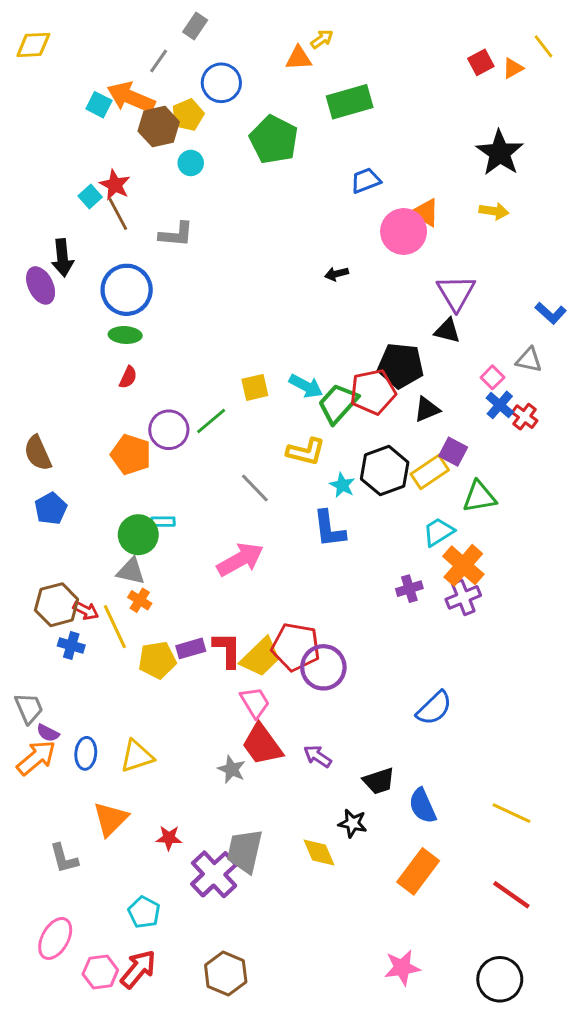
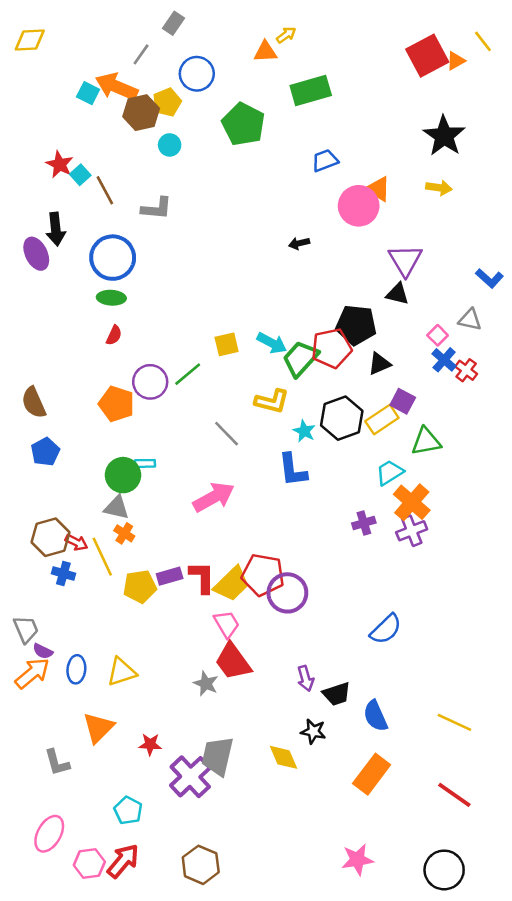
red square: (481, 62) -> (427, 56), size x1.8
red star: (115, 185) -> (60, 164), moved
purple arrow: (318, 756) -> (306, 678), moved, turned -140

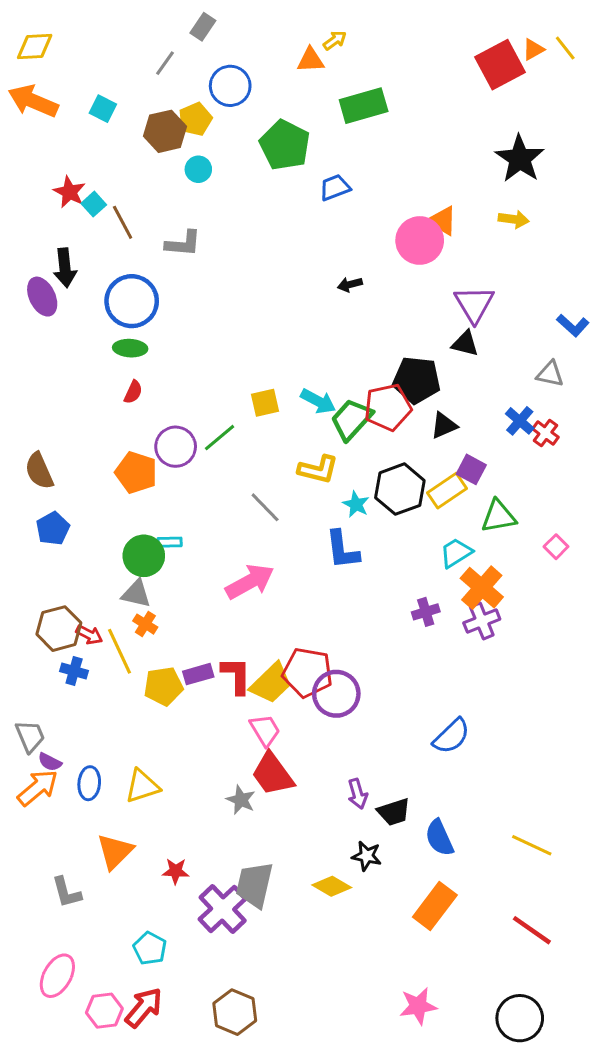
orange triangle: (456, 61) -> (533, 49), moved
orange arrow: (117, 87) -> (33, 101), moved
blue trapezoid: (325, 160) -> (335, 187), moved
pink square: (438, 335) -> (556, 547), moved
yellow diamond: (284, 757) -> (332, 886), turned -36

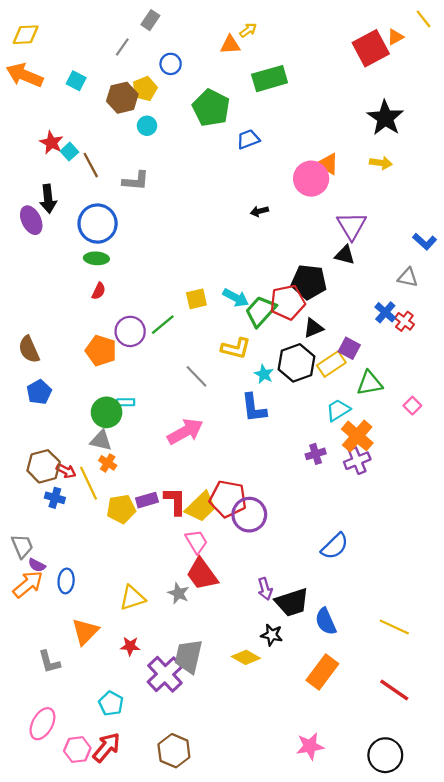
yellow line: (565, 48) -> (423, 19), moved
blue circle: (230, 86) -> (171, 64), size x0.7
black triangle: (444, 425) -> (313, 328), moved
yellow triangle: (142, 786) -> (132, 598), moved
black trapezoid: (394, 812) -> (292, 602), size x1.4

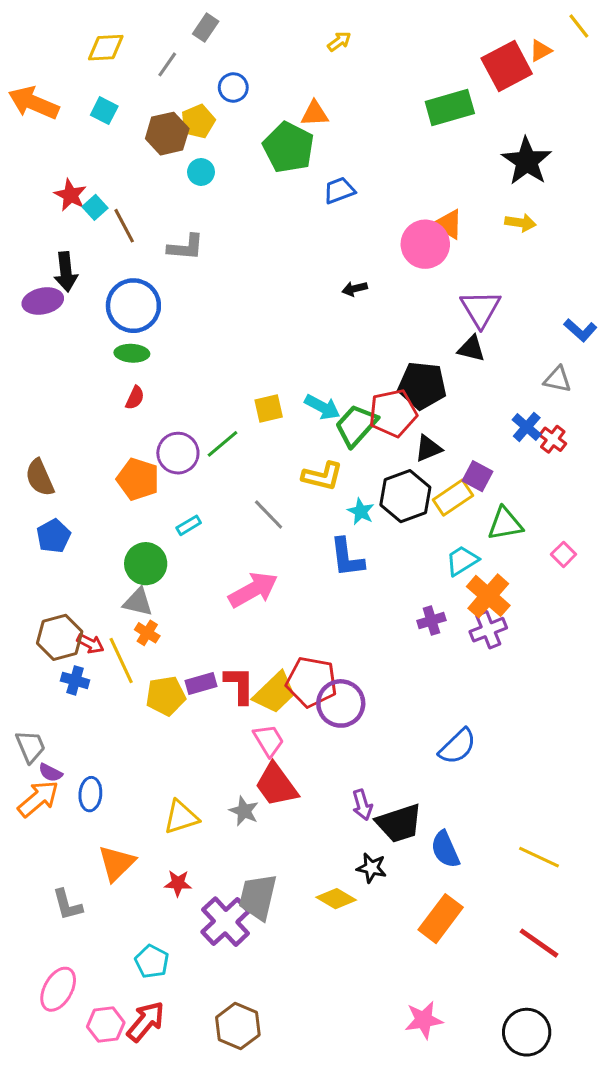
yellow diamond: (26, 35) -> (106, 48), moved
orange triangle: (230, 45) -> (315, 114), moved
green rectangle: (270, 79) -> (450, 107), moved
purple ellipse: (31, 220) -> (43, 301), turned -76
cyan rectangle: (126, 402) -> (189, 525), moved, turned -30

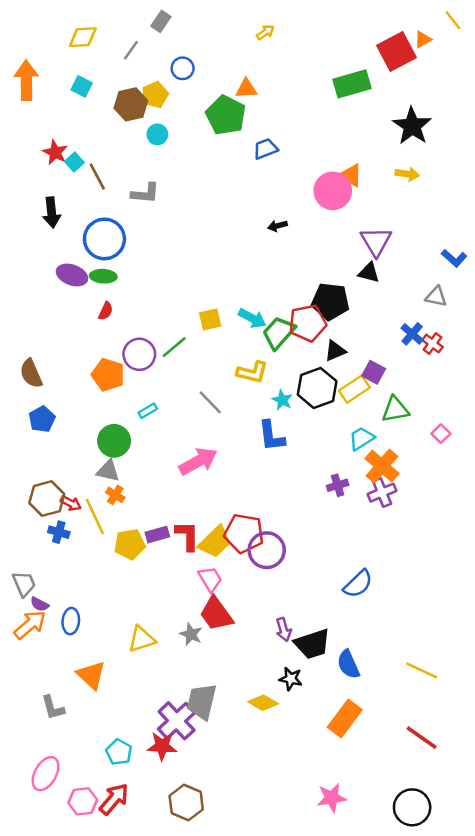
orange arrow: (34, 103) -> (26, 80), turned 66
purple ellipse: (43, 301) -> (72, 275), moved, turned 32
orange triangle: (117, 863) -> (91, 675), turned -32
red star: (178, 883) -> (162, 746), moved, size x1.4

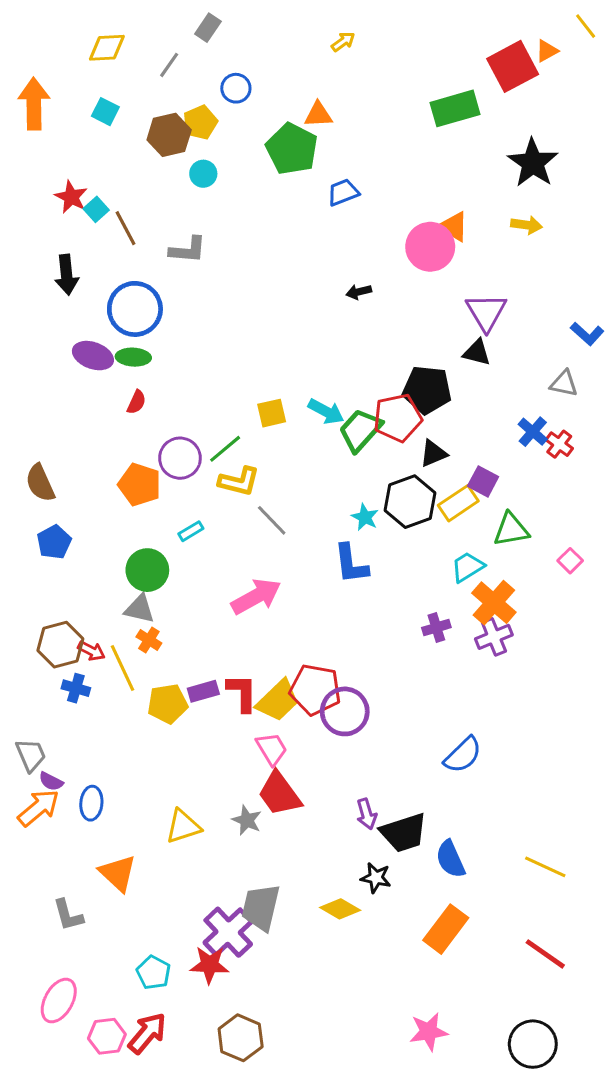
yellow L-shape: (252, 372) -> (239, 481), moved

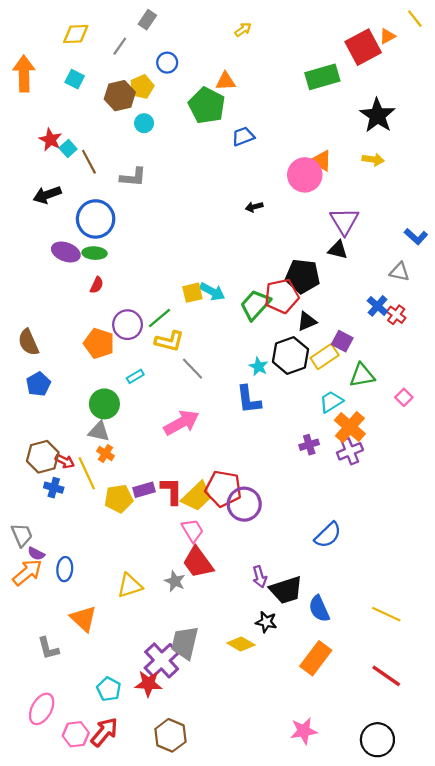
black arrow: (67, 275) -> (47, 195), turned 76
cyan arrow: (326, 412) -> (212, 292), moved

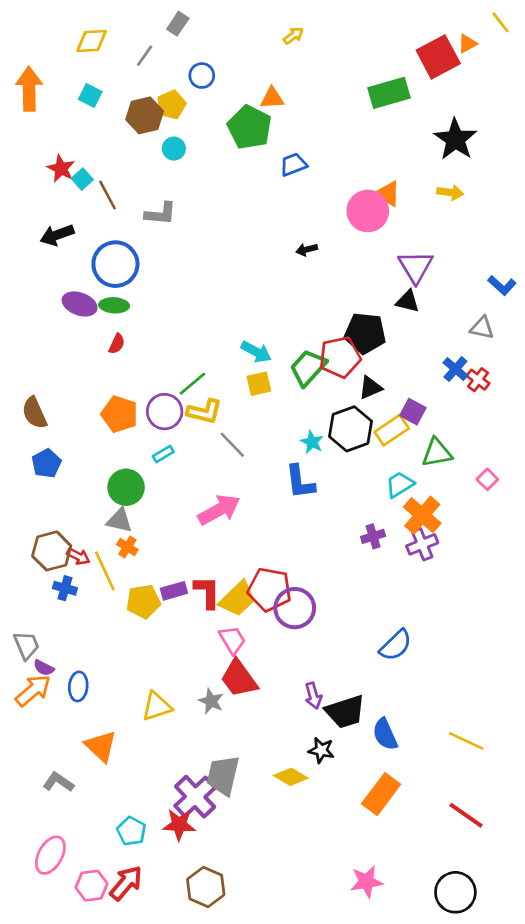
yellow square: (192, 293) -> (259, 384), moved
purple circle: (128, 325) -> (165, 412), moved
gray L-shape: (48, 648) -> (58, 782), turned 140

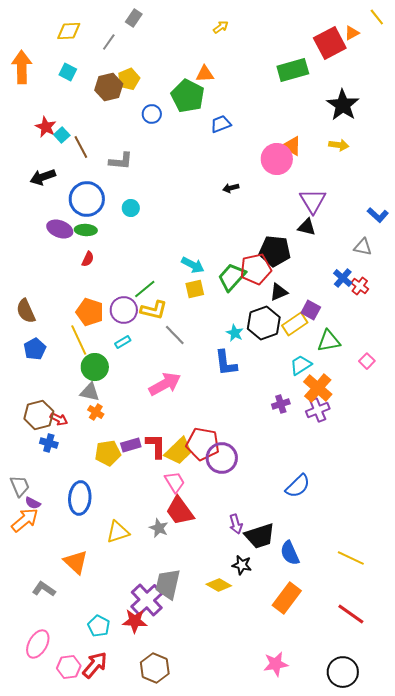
blue circle: (202, 76) -> (152, 114), moved
cyan circle: (174, 149) -> (131, 208), moved
yellow line: (105, 571) -> (79, 340), moved
blue ellipse: (78, 686) -> (80, 498), moved, size x1.5

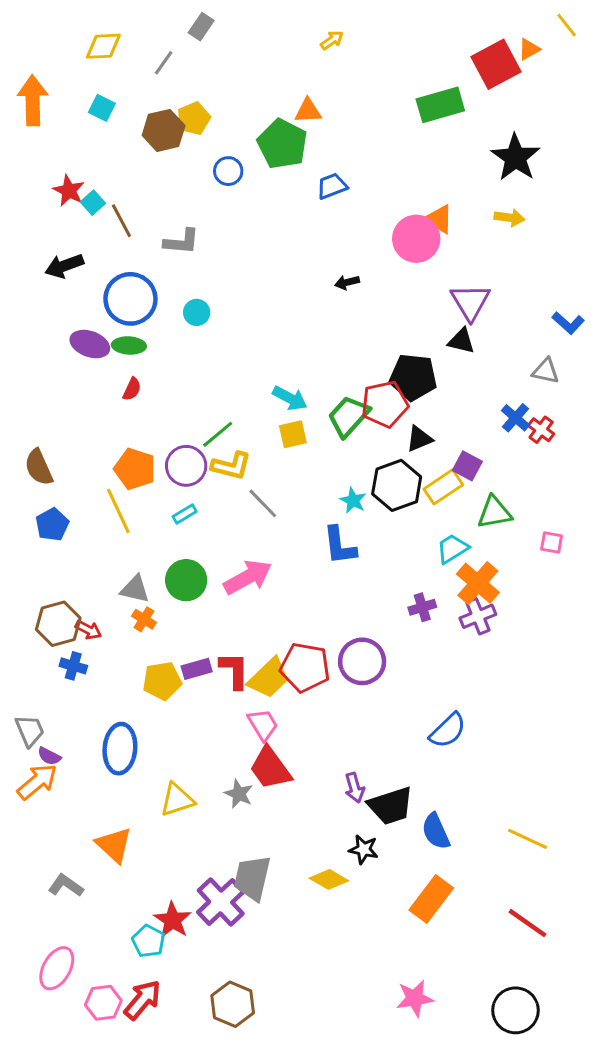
pink square: (367, 361) -> (552, 543), turned -35
green circle: (95, 367) -> (186, 580), moved
purple circle: (222, 458) -> (362, 661), moved
red star: (135, 621) -> (173, 920), moved, turned 30

